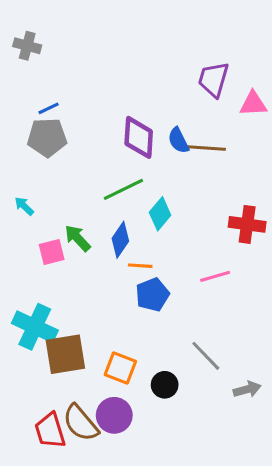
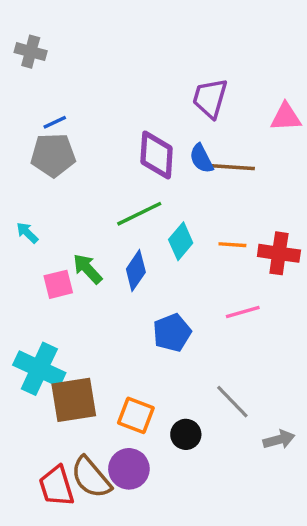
purple trapezoid: (214, 79) -> (210, 98), moved
orange line: (140, 266) -> (232, 245), moved

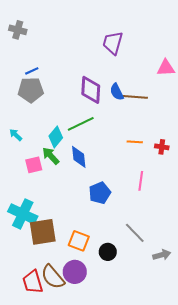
purple trapezoid: (210, 98) -> (113, 43), moved
cyan diamond: (181, 241) -> (56, 137), moved
red cross: (279, 253) -> (162, 147), size x0.6
blue diamond: (136, 271) -> (79, 157), turned -40
pink line: (243, 312) -> (141, 181), turned -66

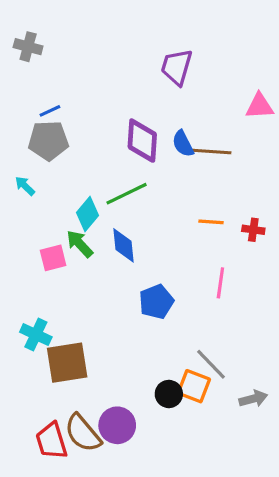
cyan arrow: (16, 135) -> (25, 186), moved
cyan cross: (23, 214) -> (36, 335), size x0.7
orange square: (79, 241) -> (194, 386), moved

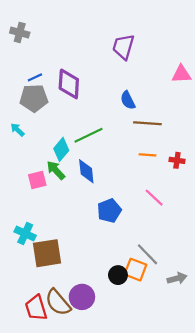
purple diamond: (142, 141) -> (69, 84), moved
brown line: (211, 152) -> (147, 123), moved
pink line: (220, 283) -> (154, 198), turned -55

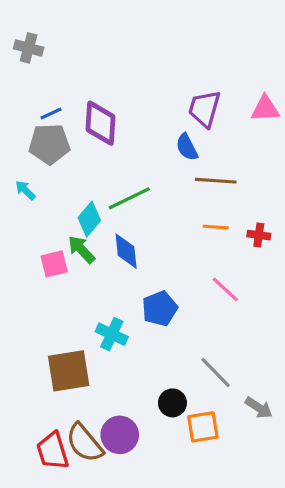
purple trapezoid: (123, 47) -> (204, 109), moved
cyan cross: (25, 234) -> (112, 334), moved
orange square: (135, 270) -> (203, 427), moved, turned -30
gray arrow: (177, 278) -> (259, 408), turned 48

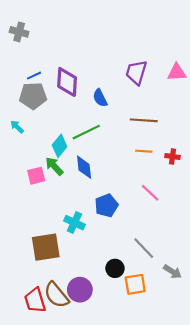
blue semicircle: (187, 147) -> (100, 98), moved

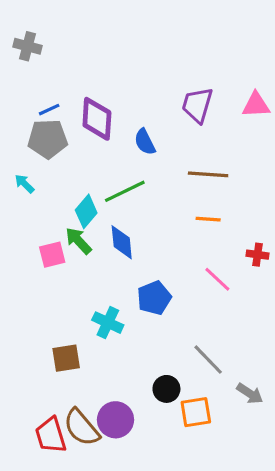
red cross: (172, 157) -> (258, 255), moved
brown square: (46, 247) -> (66, 358), size x0.7

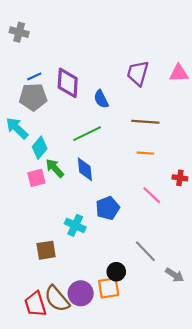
cyan arrow: (24, 184) -> (17, 128), size x1.6
cyan diamond: (86, 211) -> (40, 148), moved
orange square: (196, 412) -> (109, 288), moved

